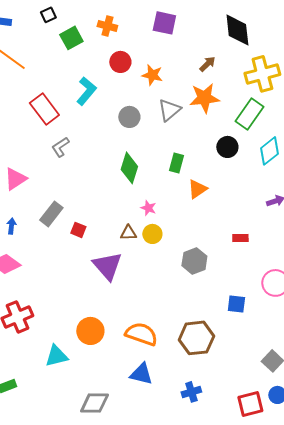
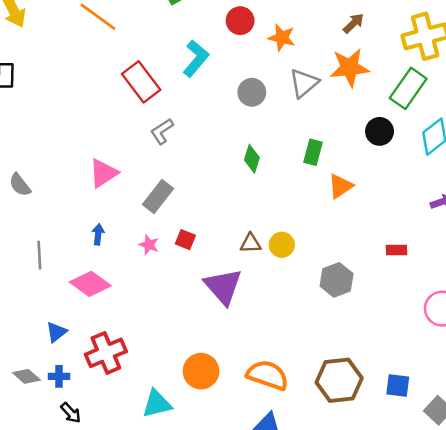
green diamond: (129, 168) -> (252, 159), size x0.7
pink star: (148, 208) -> (149, 245), moved
gray rectangle: (51, 214) -> (158, 197), moved
blue square: (236, 304) -> (398, 385), moved

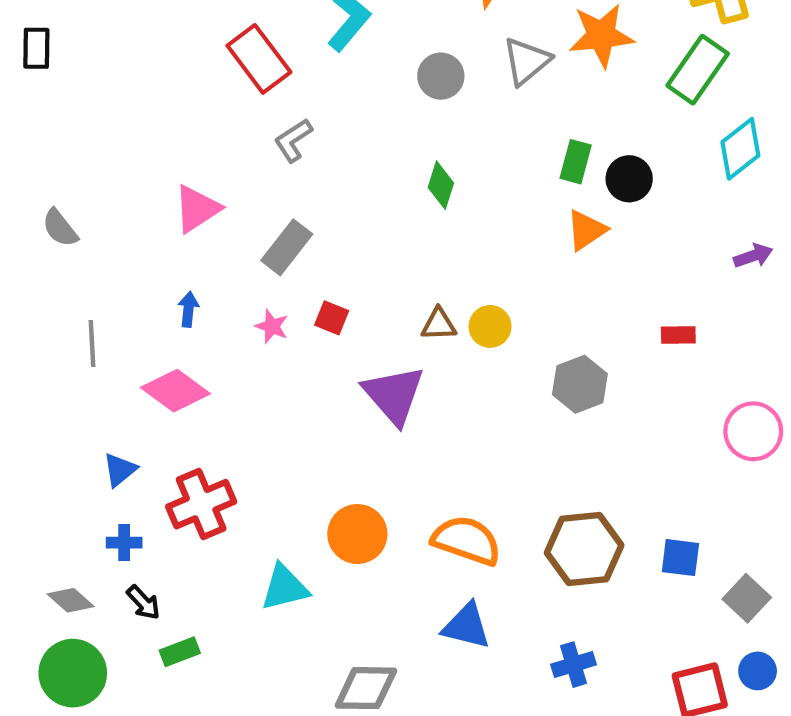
black circle: (380, 131) -> (629, 179), moved
green rectangle: (313, 152) -> (576, 162), moved
gray diamond: (26, 376) -> (71, 600), moved

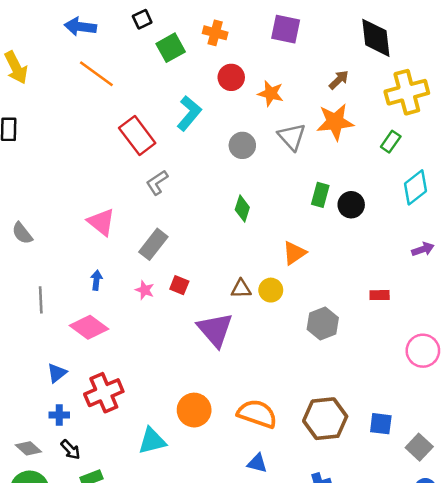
gray triangle: (526, 61) -> (292, 137), turned -32
green rectangle: (698, 70) -> (391, 142), size x0.6
pink triangle: (197, 209) -> (101, 222), turned -48
orange triangle: (586, 230) -> (294, 253), moved
blue triangle: (467, 626) -> (257, 463), size x0.7

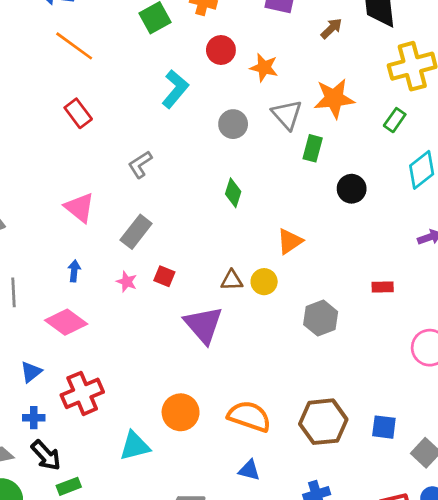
brown arrow: (339, 80) -> (331, 28), moved
red rectangle: (137, 135) -> (78, 113), moved, size x0.7
green rectangle: (320, 195) -> (313, 148), moved
black arrow: (70, 450) -> (46, 455), size x1.4

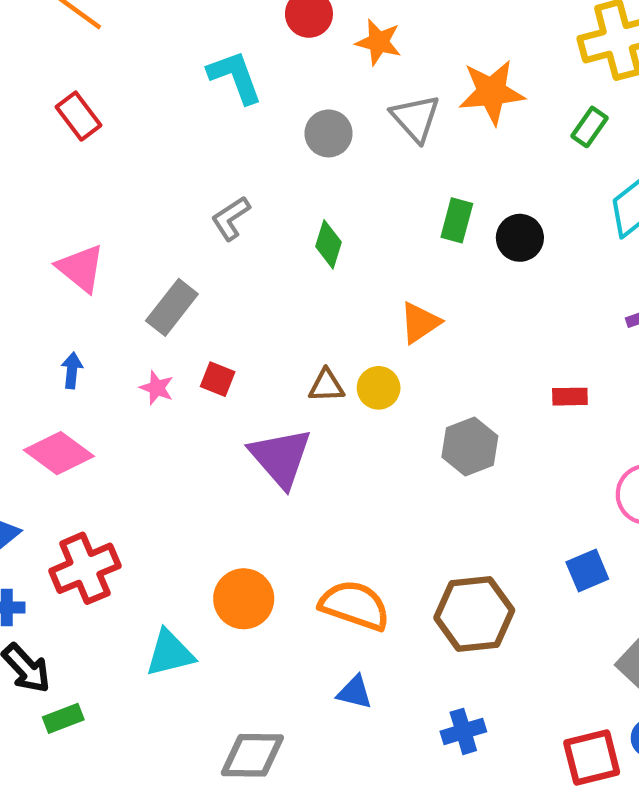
cyan L-shape: (175, 89) -> (235, 77), turned -60
green rectangle: (313, 148) -> (457, 220), moved
gray L-shape: (140, 164) -> (231, 218), moved
blue square: (384, 427) -> (587, 571), moved, turned -30

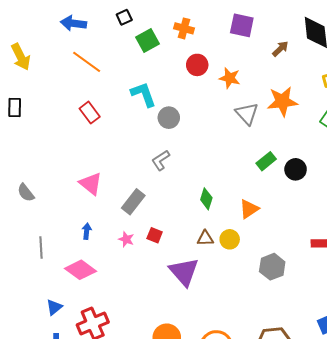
cyan L-shape: (235, 77) -> (143, 94), moved
gray circle: (329, 133) -> (169, 118), moved
green rectangle: (457, 220) -> (266, 161), turned 36
green diamond: (329, 244) -> (206, 199), moved

